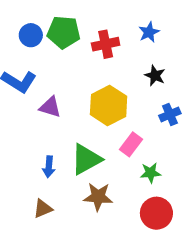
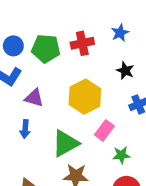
green pentagon: (64, 32) -> (46, 48), moved
blue circle: (31, 35) -> (13, 46), moved
blue arrow: (49, 167) -> (25, 129), moved

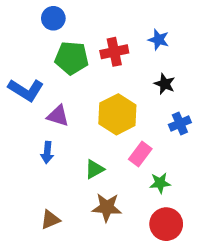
blue star: (120, 33) -> (159, 40), turned -30
blue circle: (13, 46) -> (53, 18), moved
green triangle: (65, 143) -> (95, 169), size x0.6

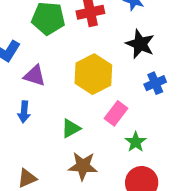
black star: (165, 84) -> (140, 44), size x1.4
green star: (160, 183) -> (136, 142), turned -30

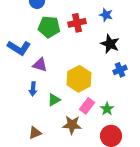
yellow hexagon: (93, 74) -> (79, 79), moved
pink rectangle: (116, 113) -> (87, 106), moved
green triangle: (71, 128) -> (54, 100), moved

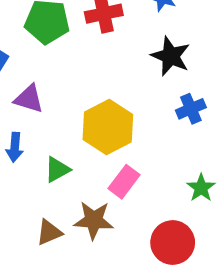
green star: (107, 109) -> (201, 188), moved
brown triangle: (35, 133) -> (49, 232), moved

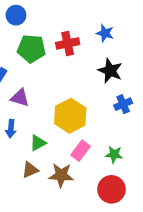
green star: (201, 188) -> (114, 154), moved, turned -30
brown triangle: (49, 232) -> (30, 170), moved

